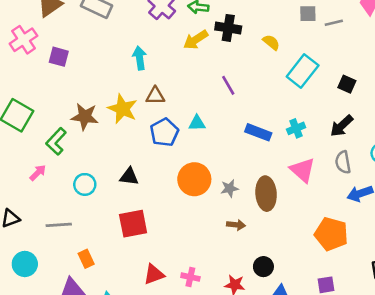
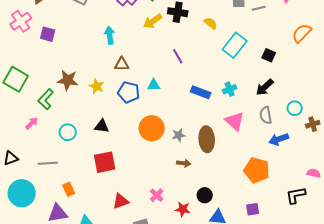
yellow star: (123, 109) -> (97, 86), moved, size x0.7
blue pentagon: (164, 132) -> (129, 92), turned -30
cyan circle: (25, 264) -> (22, 193), size x1.4
pink cross: (190, 277) -> (157, 195), moved, turned 32

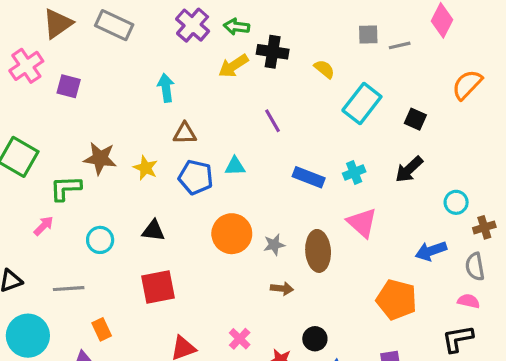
green L-shape: (46, 99) -> (66, 188), turned 45
gray semicircle: (266, 115) -> (475, 267), moved
pink semicircle: (314, 173) -> (469, 301), moved

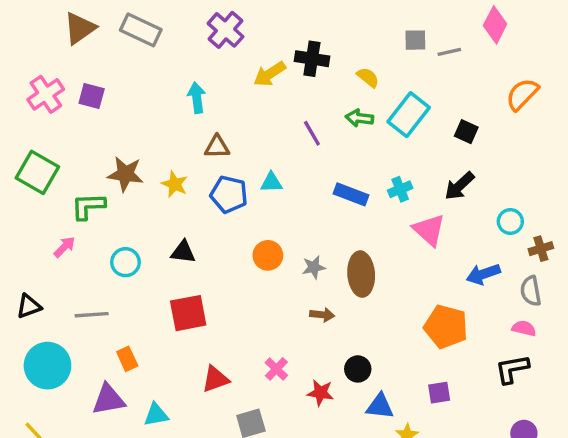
green arrow: (237, 27) -> (359, 118), moved
pink cross: (26, 66) -> (46, 94), moved
pink triangle: (362, 223) -> (429, 230), moved
orange circle: (232, 234) -> (268, 255), size x0.7

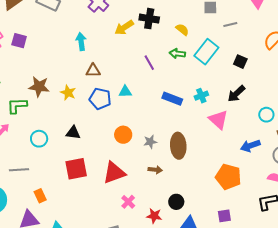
gray line: (449, 52) -> (230, 25), moved
red triangle: (215, 379) -> (114, 173), moved, size x1.4

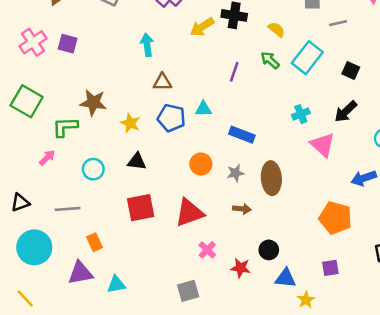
green arrow: (177, 54) -> (270, 60), turned 35
purple line: (149, 63) -> (234, 72), turned 49
yellow star: (68, 93) -> (130, 123), moved
blue rectangle: (172, 99) -> (242, 135), moved

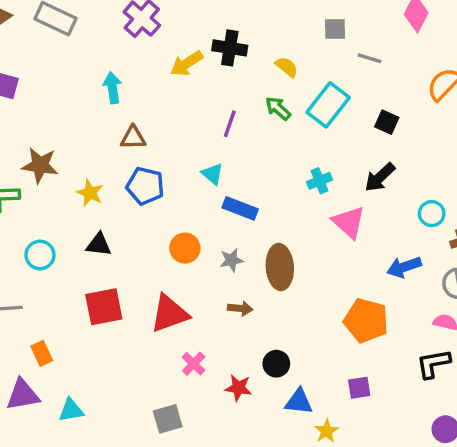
gray line: (338, 23) -> (370, 58), turned 30
cyan triangle: (203, 109) -> (213, 174), moved, turned 42

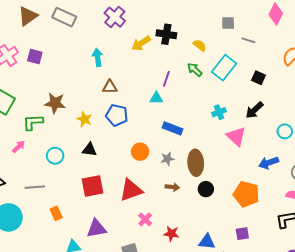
cyan triangle: (213, 174) -> (156, 98), moved, turned -40
black circle: (276, 364) -> (206, 189), moved
purple triangle: (23, 395) -> (97, 229), moved

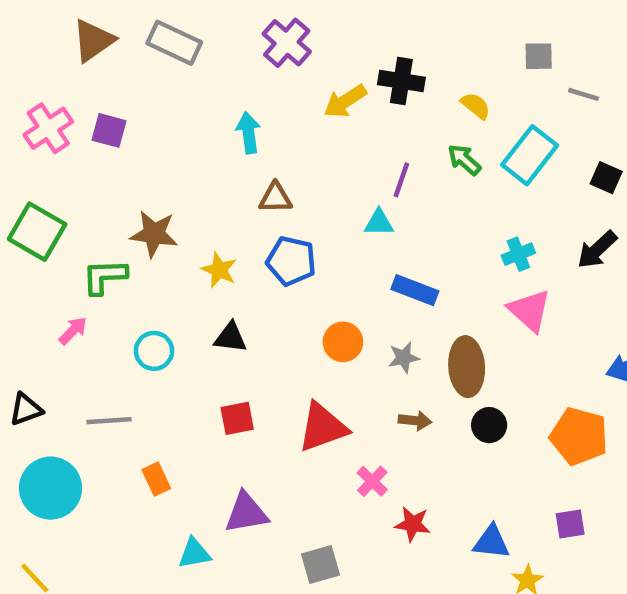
pink triangle: (236, 136) -> (530, 310), moved
red square: (92, 186) -> (237, 418), size x0.7
pink cross: (145, 219) -> (372, 481), moved

